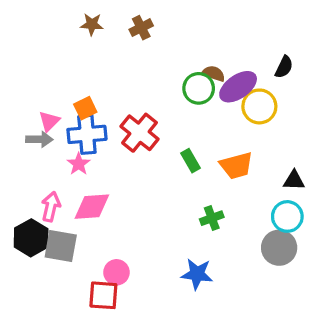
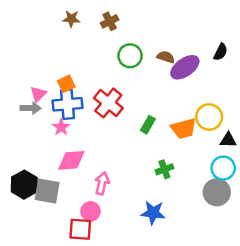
green circle: (199, 88) -> (130, 56), moved
yellow circle: (259, 106) -> (209, 117), moved
green rectangle: (190, 161) -> (148, 125), turned 60
pink arrow: (51, 207) -> (102, 183), moved

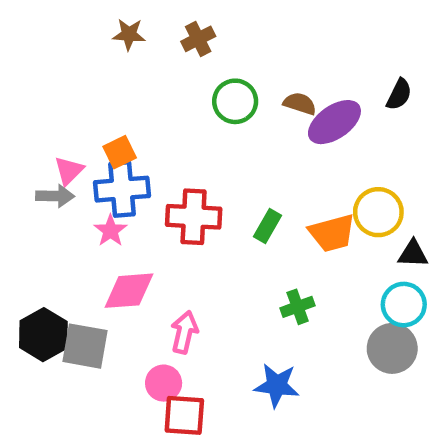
red cross: (108, 103) -> (194, 217), moved, turned -36
red square: (80, 229) -> (184, 415), moved

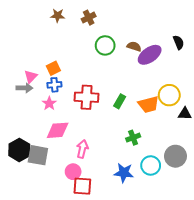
black semicircle: (399, 94) -> (179, 42), turned -48
blue cross: (122, 189) -> (54, 85), size x0.6
cyan circle: (404, 305) -> (151, 165), moved

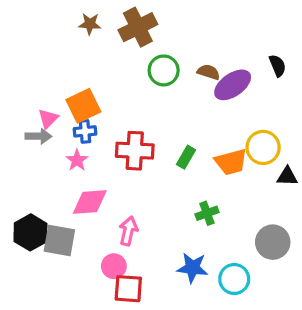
brown cross: (89, 18) -> (138, 27), size x1.6
orange square: (53, 68) -> (83, 106), size x1.5
cyan circle: (151, 165) -> (234, 279), moved

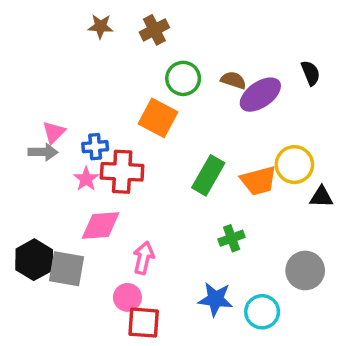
brown cross: (138, 27) -> (154, 30), size x0.7
orange square: (83, 106) -> (158, 118), moved, turned -36
red cross: (135, 151) -> (122, 172), moved
green rectangle: (186, 157) -> (208, 175), size x1.5

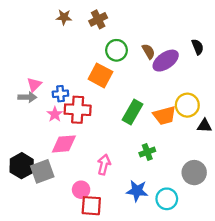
brown semicircle: (233, 80) -> (148, 51), turned 42
pink arrow: (144, 258) -> (104, 165), moved
gray square: (66, 269) -> (42, 171), turned -30

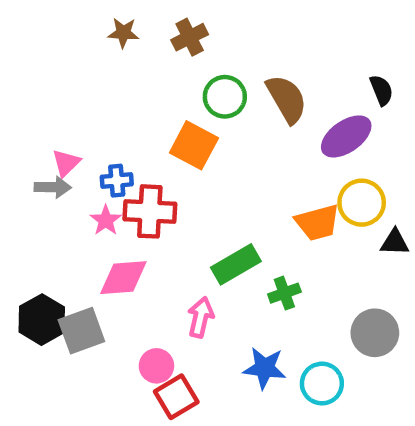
brown semicircle: (148, 51) -> (287, 99), size x1.6
purple ellipse: (166, 61) -> (346, 136), moved
green rectangle: (132, 112) -> (236, 264), moved, turned 30
red square: (91, 206) -> (176, 397), turned -35

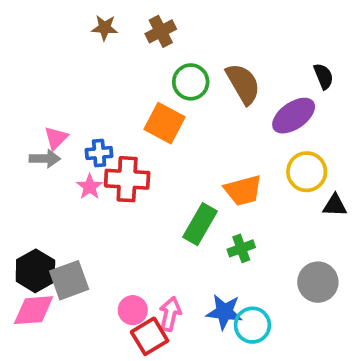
orange trapezoid: (317, 222) -> (243, 190), moved
green rectangle: (236, 264) -> (200, 224), turned -30
pink diamond: (123, 278) -> (34, 310), moved
pink arrow: (201, 317) -> (170, 314), moved
cyan circle: (322, 384) -> (252, 325), moved

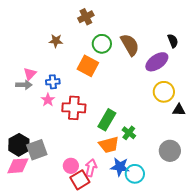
brown star: (105, 28) -> (56, 41), moved
red cross: (127, 179) -> (74, 108), moved
orange trapezoid: (243, 190) -> (109, 145), moved
green cross: (241, 248) -> (129, 133), turned -32

